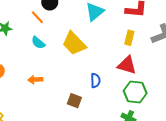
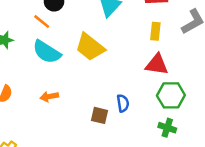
cyan semicircle: (38, 43) -> (47, 52), size x1.6
blue semicircle: (95, 80) -> (123, 103), moved

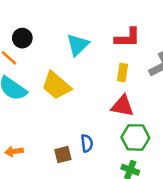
orange arrow: (49, 97) -> (14, 151), moved
brown square: (100, 115) -> (63, 155), turned -30

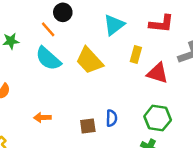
yellow rectangle: (122, 73) -> (136, 55), moved
red triangle: (123, 106) -> (158, 73), moved

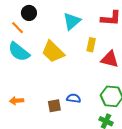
blue semicircle: (112, 118) -> (74, 98), turned -80

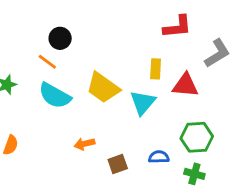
cyan triangle: (72, 21) -> (143, 103), moved
blue semicircle: (74, 98) -> (159, 157), moved
orange arrow: (17, 101) -> (84, 144), moved

